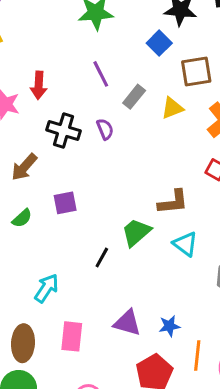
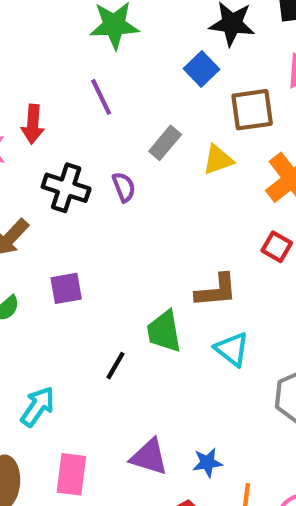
purple line: (101, 74) -> (101, 97), moved
green trapezoid: (136, 232) -> (164, 331), turned -60

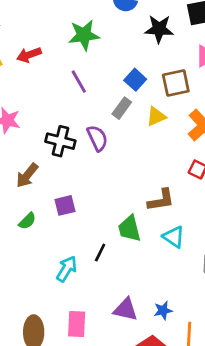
blue square: (202, 69) -> (135, 80), moved
red arrow: (33, 124) -> (29, 55), moved, turned 70
purple semicircle: (124, 187) -> (97, 138), size x1.4
cyan arrow: (38, 406) -> (67, 269), moved

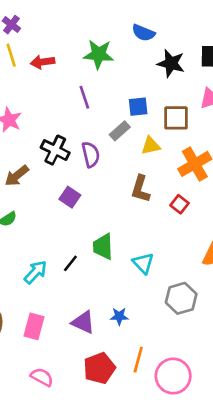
blue square: (135, 80) -> (138, 107), turned 30
brown L-shape: (161, 200) -> (141, 189), moved, turned 104
purple square: (65, 205) -> (70, 197), moved, turned 36
blue star: (163, 310) -> (119, 316), moved

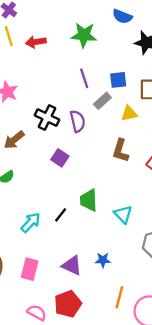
purple line: (84, 97) -> (84, 78), moved
red pentagon: (99, 368) -> (68, 304), moved

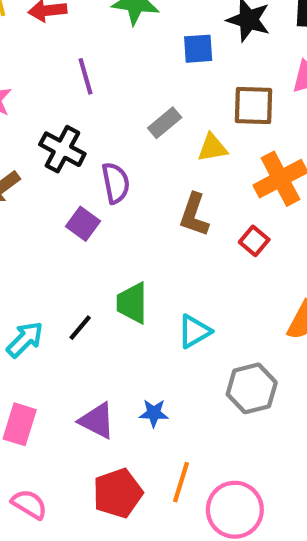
purple line: (84, 78) -> (85, 76), moved
blue square: (118, 80) -> (198, 49), moved
purple semicircle: (78, 121) -> (116, 183), moved
cyan triangle: (123, 214) -> (194, 331), turned 42
red pentagon: (68, 304) -> (118, 493), moved

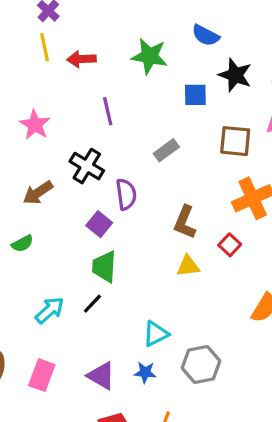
yellow triangle: (212, 148) -> (188, 266), moved
green trapezoid: (132, 303) -> (104, 267), moved
cyan triangle: (194, 331) -> (156, 334), moved
gray hexagon: (252, 388) -> (201, 364), moved

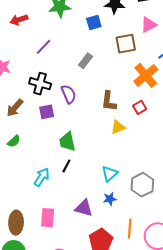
purple line: (108, 111) -> (43, 47), turned 72
purple square: (99, 224) -> (47, 112), moved, turned -35
red square: (230, 245) -> (140, 107), turned 32

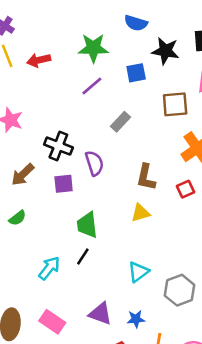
purple line: (43, 47) -> (92, 86), moved
yellow triangle: (118, 127) -> (140, 213), moved
blue star: (110, 199) -> (136, 319), moved
pink rectangle: (48, 218) -> (52, 322), turned -66

